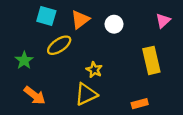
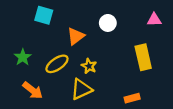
orange triangle: (80, 20) -> (76, 36), moved
pink triangle: (163, 21) -> (154, 20), turned 40
yellow ellipse: (59, 45) -> (57, 64), moved

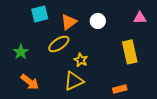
cyan square: (44, 15) -> (40, 14), turned -30
orange triangle: (76, 36) -> (69, 22), moved
yellow ellipse: (57, 64) -> (59, 44), moved

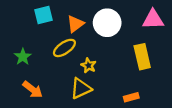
pink triangle: (140, 18) -> (153, 19), size x1.5
white circle: (98, 21) -> (107, 23), size x1.6

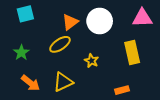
cyan square: (44, 15) -> (25, 14), moved
yellow star: (89, 65) -> (91, 61), moved
yellow triangle: (81, 88) -> (63, 82), moved

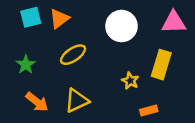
orange triangle: (70, 22) -> (59, 19), moved
yellow rectangle: (132, 53) -> (161, 65), turned 30
yellow star: (91, 61) -> (130, 81), moved

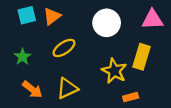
yellow star: (130, 81) -> (114, 71), size x1.6

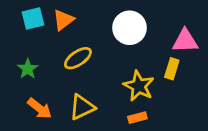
pink triangle: (152, 20) -> (185, 41), moved
yellow rectangle: (142, 57) -> (172, 69), size x0.7
orange rectangle: (131, 97) -> (137, 118), moved

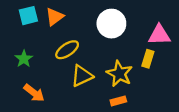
yellow triangle: (82, 107) -> (82, 76), moved

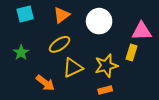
orange triangle: (55, 17) -> (62, 15), moved
yellow star: (119, 74) -> (106, 66), turned 30
orange arrow: (34, 93) -> (45, 83), moved

